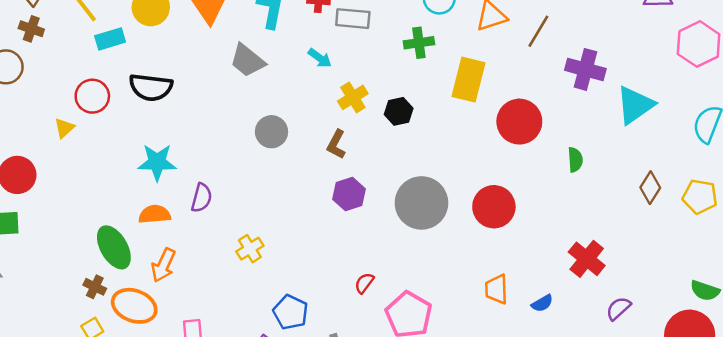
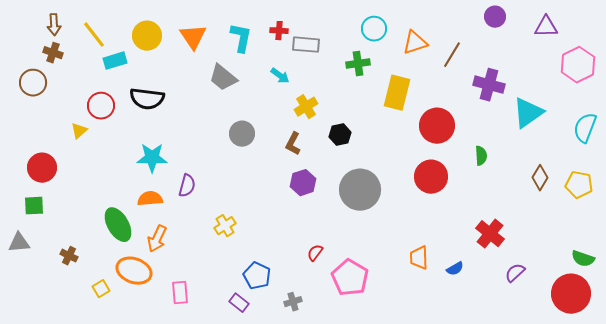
black hexagon: (399, 111) -> (340, 135), moved
red circle: (494, 207) -> (431, 177), moved
brown cross: (95, 287) -> (69, 256), moved

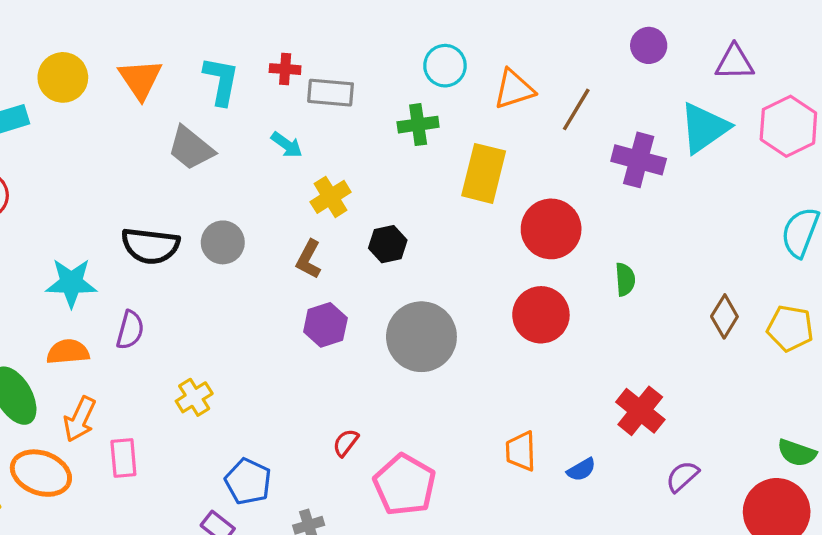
black semicircle: (147, 99) -> (150, 246), moved
cyan triangle: (528, 113) -> (704, 128), moved
pink rectangle: (180, 293) -> (123, 458), moved

